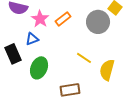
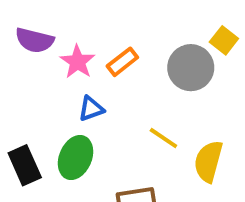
blue triangle: (32, 39) -> (91, 109), moved
black rectangle: (13, 54) -> (25, 165), moved

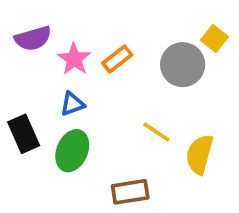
purple semicircle: (34, 40) -> (33, 38), turned -30
blue triangle: (91, 109) -> (72, 104), moved
black rectangle: (25, 165) -> (24, 134), moved

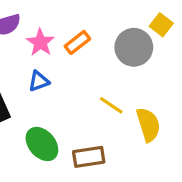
green ellipse: (72, 151) -> (42, 144), moved, turned -64
yellow semicircle: (199, 154) -> (148, 125), turned 148

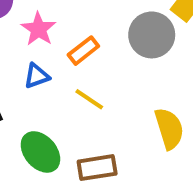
orange rectangle: (77, 42) -> (83, 51), moved
yellow line: (111, 105) -> (89, 99), moved

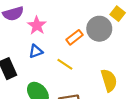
orange rectangle: (83, 51) -> (75, 37), moved

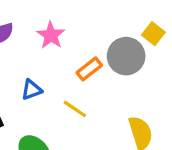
pink star: (37, 25) -> (51, 35), moved

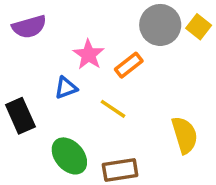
pink star: (51, 35) -> (89, 55), moved
gray circle: (126, 56) -> (160, 25), moved

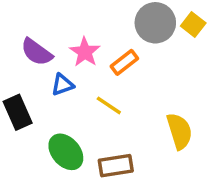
purple semicircle: (29, 27) -> (37, 52), moved, turned 52

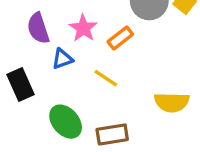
purple semicircle: (37, 52) -> (38, 28), turned 36
yellow semicircle: (179, 131) -> (172, 102), turned 108

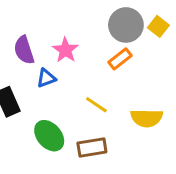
orange rectangle: (120, 38) -> (120, 59), moved
yellow line: (106, 78) -> (96, 105), moved

